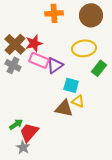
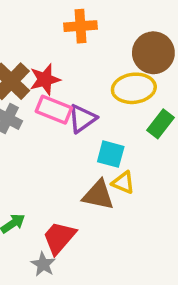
brown circle: (91, 15) -> (153, 53), moved
red trapezoid: (29, 132) -> (59, 238), moved
gray star: (23, 147) -> (43, 264), moved

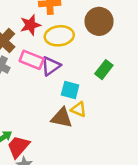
red star: (45, 79) -> (30, 25), moved
yellow ellipse: (134, 88) -> (59, 36), moved
red trapezoid: (59, 238) -> (18, 147), moved

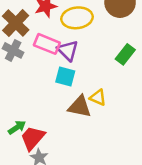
purple triangle: (51, 66) -> (68, 50), turned -40
cyan square: (70, 90) -> (65, 77), moved

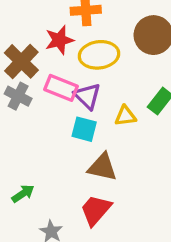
yellow triangle: (98, 97) -> (125, 116), moved, turned -30
red trapezoid: (33, 138) -> (96, 210), moved

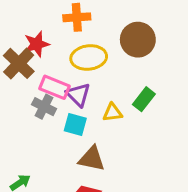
red star: (59, 40) -> (37, 44), moved
gray cross: (18, 96) -> (44, 107), moved

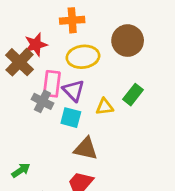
pink rectangle: (54, 87) -> (52, 84), turned 75

